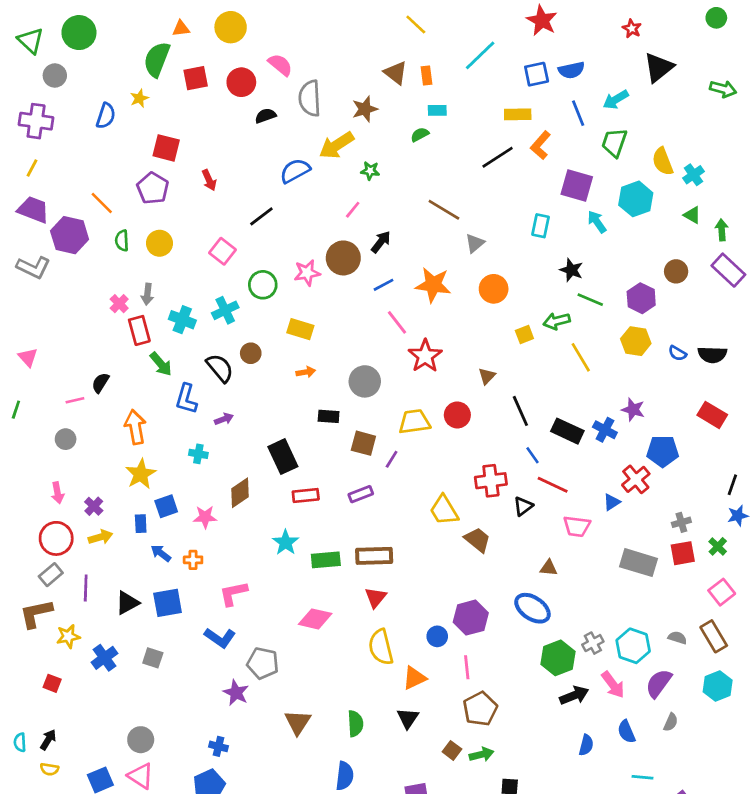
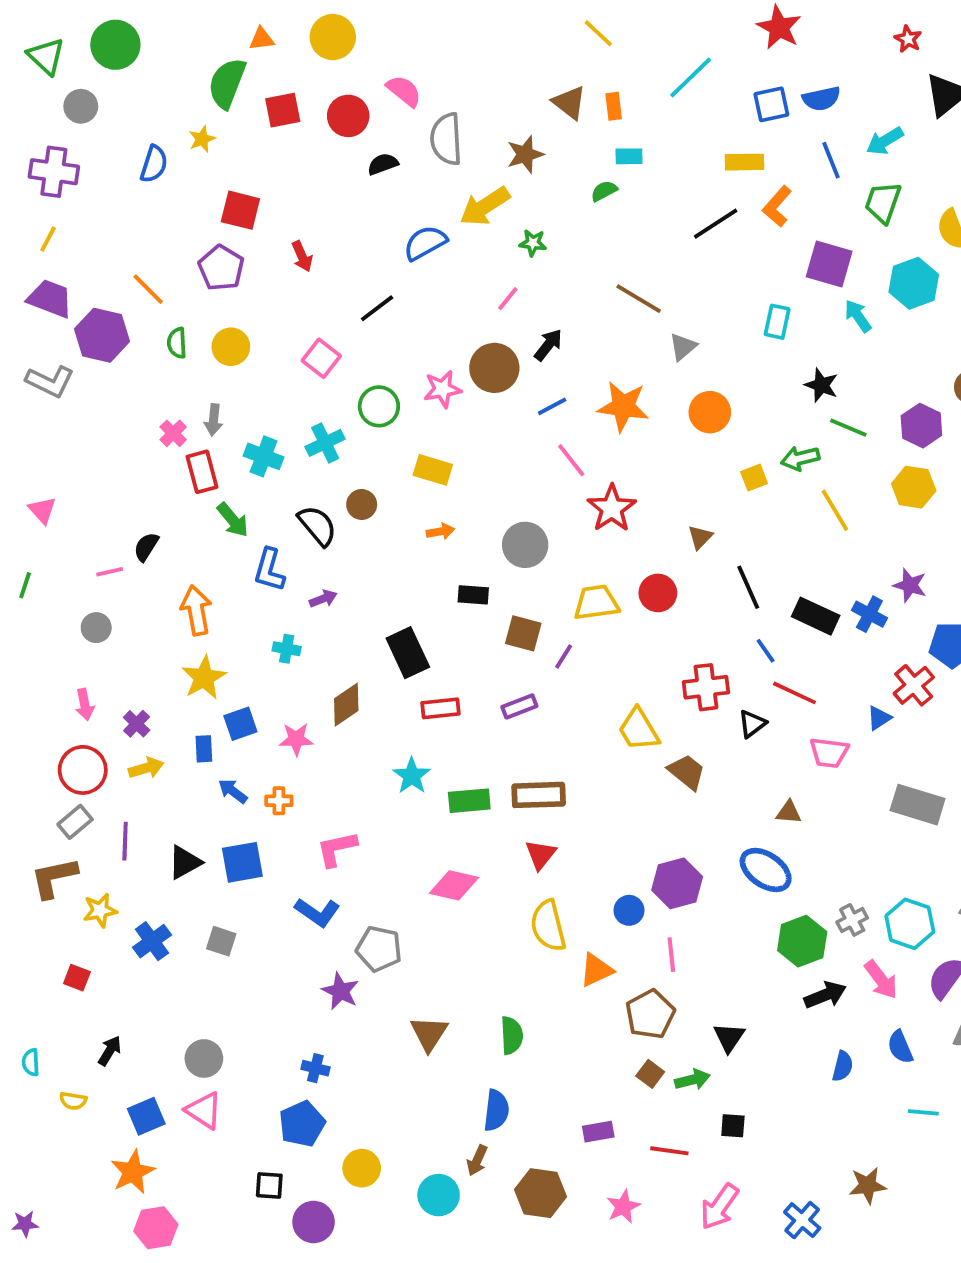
brown pentagon: (480, 709) -> (650, 1014), moved
black triangle: (408, 718) -> (729, 1037), moved
black arrow: (48, 740) -> (110, 1051), moved

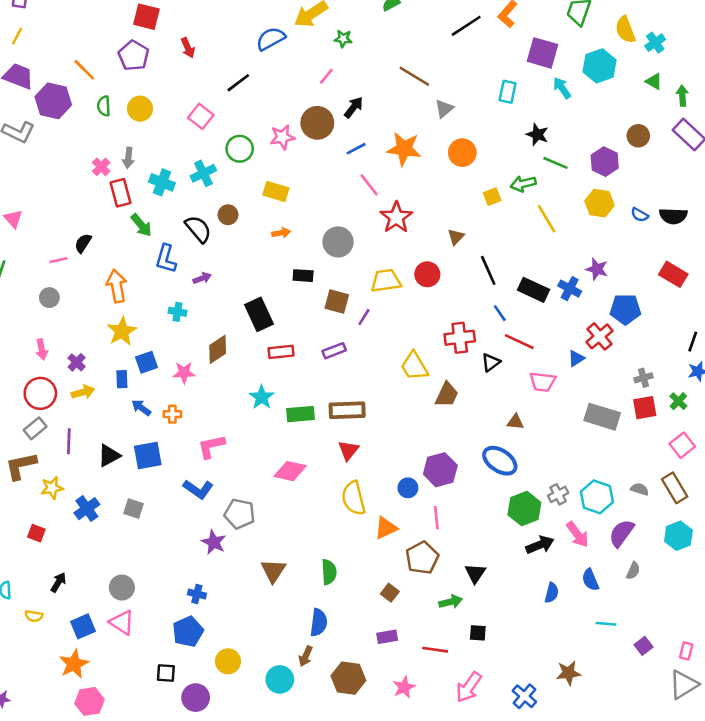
brown trapezoid: (687, 772) -> (447, 395), turned 76
brown square: (650, 1074) -> (390, 593), moved

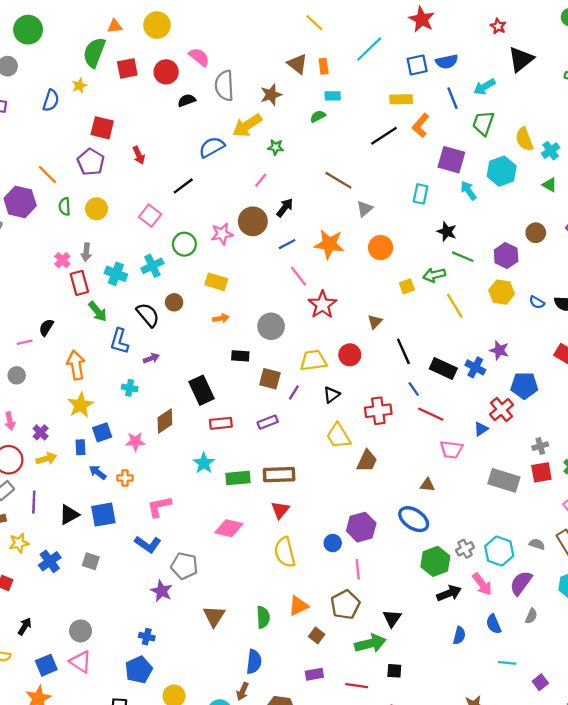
black triangle: (491, 362) -> (332, 395), moved
orange triangle: (386, 528) -> (298, 606), moved
green arrow: (451, 602) -> (370, 643), size x1.5

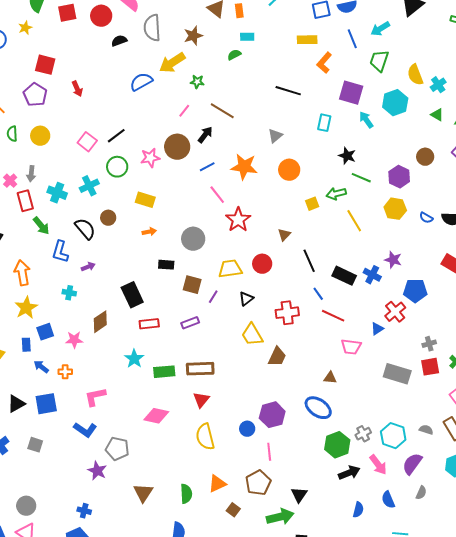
black line: (384, 136) -> (288, 91), moved, turned 50
brown line: (338, 180) -> (222, 111), moved
black line: (183, 186) -> (116, 136), moved

